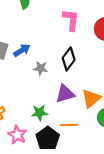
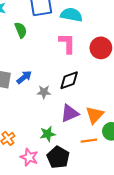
black diamond: (69, 59) -> (69, 80), turned 40
orange line: (69, 125) -> (89, 141), moved

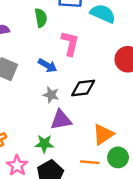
pink L-shape: (67, 43) -> (70, 43), moved
blue arrow: (24, 77) -> (48, 65), moved, turned 56
purple triangle: (70, 113) -> (61, 120), moved

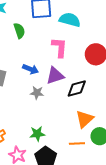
pink L-shape: (70, 43) -> (59, 47), moved
black diamond: (83, 88) -> (77, 88), moved
purple triangle: (61, 120) -> (55, 76), moved

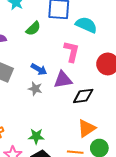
green semicircle: (19, 31) -> (33, 28), turned 56
gray star: (37, 93) -> (35, 89), moved

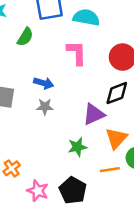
purple triangle: (63, 80) -> (94, 114), moved
black diamond: (83, 96) -> (117, 93), moved
green star: (36, 136) -> (77, 147), moved

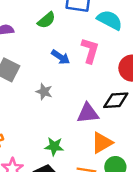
blue arrow: (44, 83) -> (61, 57), moved
green star: (77, 147) -> (54, 146), moved

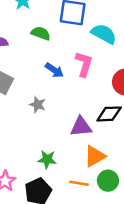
green semicircle: (46, 20) -> (41, 33), turned -120

